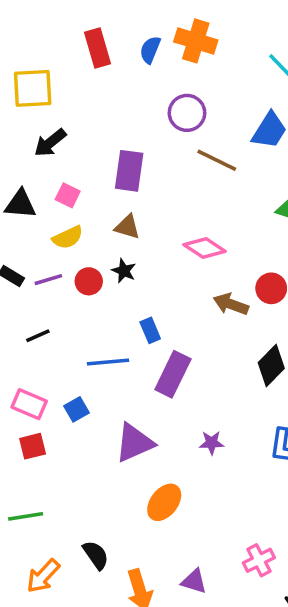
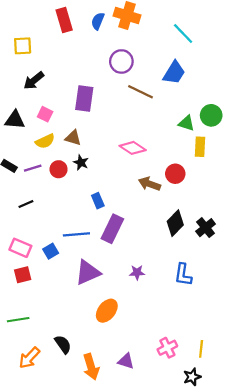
yellow square: (33, 88) -> (23, 46), size x0.7
brown triangle: (127, 227) -> (73, 138), moved
blue line: (108, 362) -> (76, 234), moved

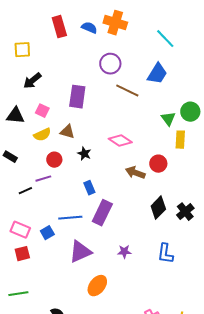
blue semicircle: (98, 21) -> (89, 28), turned 91
green triangle: (186, 123) -> (168, 119), turned 35
black star: (81, 162) -> (84, 154), moved
purple line: (33, 168) -> (43, 179), moved

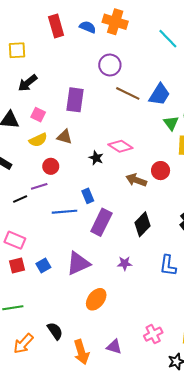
blue trapezoid: (157, 74) -> (159, 95), moved
black star: (84, 154) -> (96, 158), moved
black diamond: (158, 208) -> (143, 224), moved
blue line: (70, 218) -> (64, 212), moved
blue square: (47, 233) -> (43, 266), moved

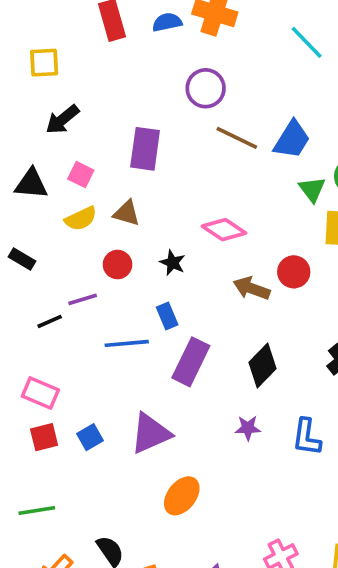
blue semicircle: (88, 27) -> (167, 22), turned -35
black star: (96, 158) -> (173, 263), moved
red circle: (51, 166) -> (118, 265), moved
purple star: (125, 263) -> (248, 428), moved

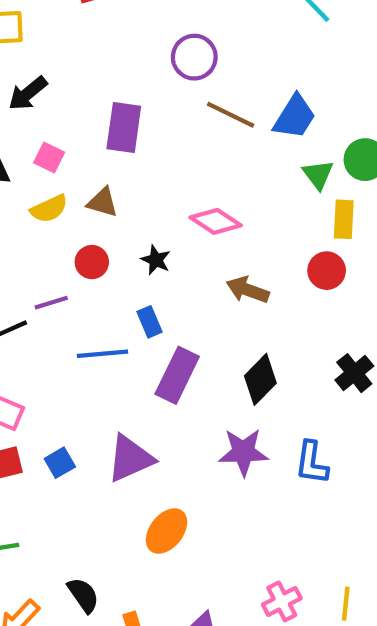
red circle: (294, 272) -> (327, 271), moved
purple star: (248, 428) -> (243, 452), size x1.6

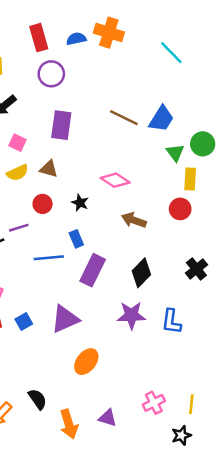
purple circle: (194, 57) -> (51, 74), moved

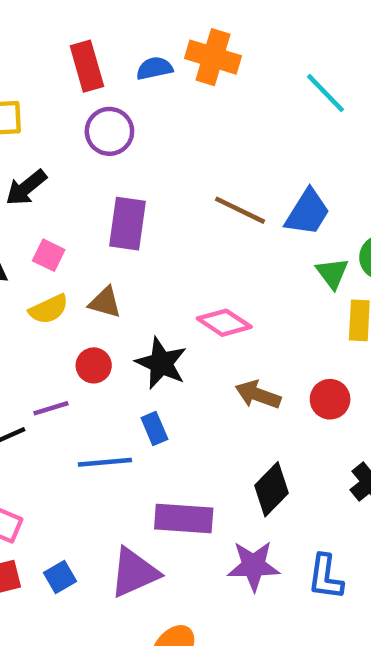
black star: (80, 203) -> (161, 363), size x1.6
red circle: (180, 209) -> (330, 399), moved
purple rectangle: (93, 270) -> (184, 519), moved, turned 68

